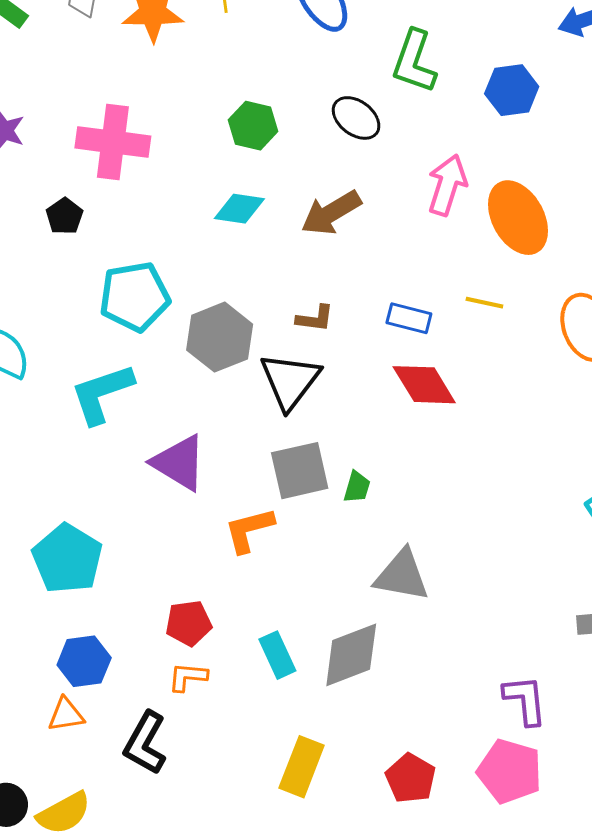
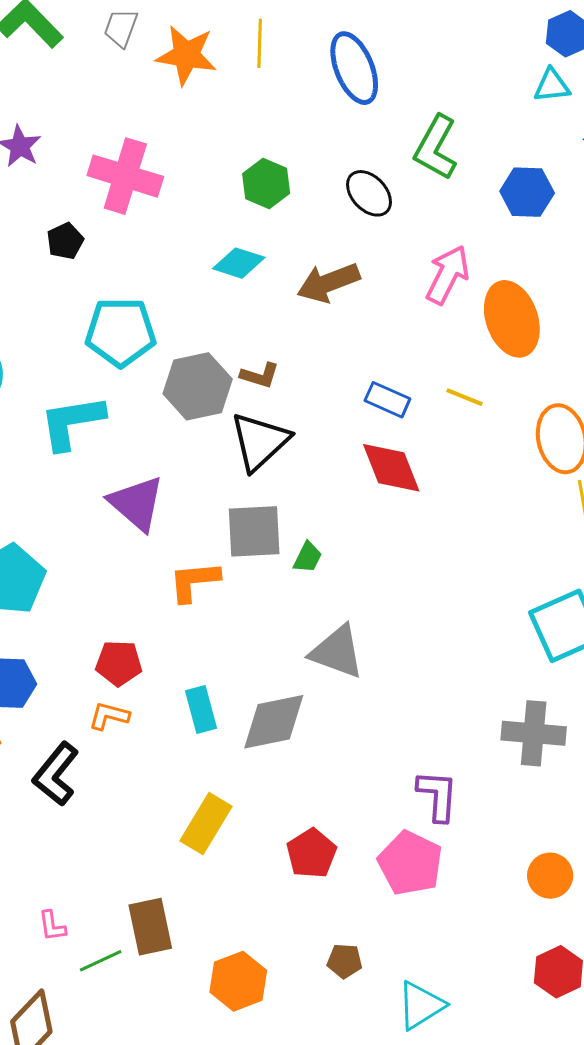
brown L-shape: (315, 318) -> (260, 375), moved

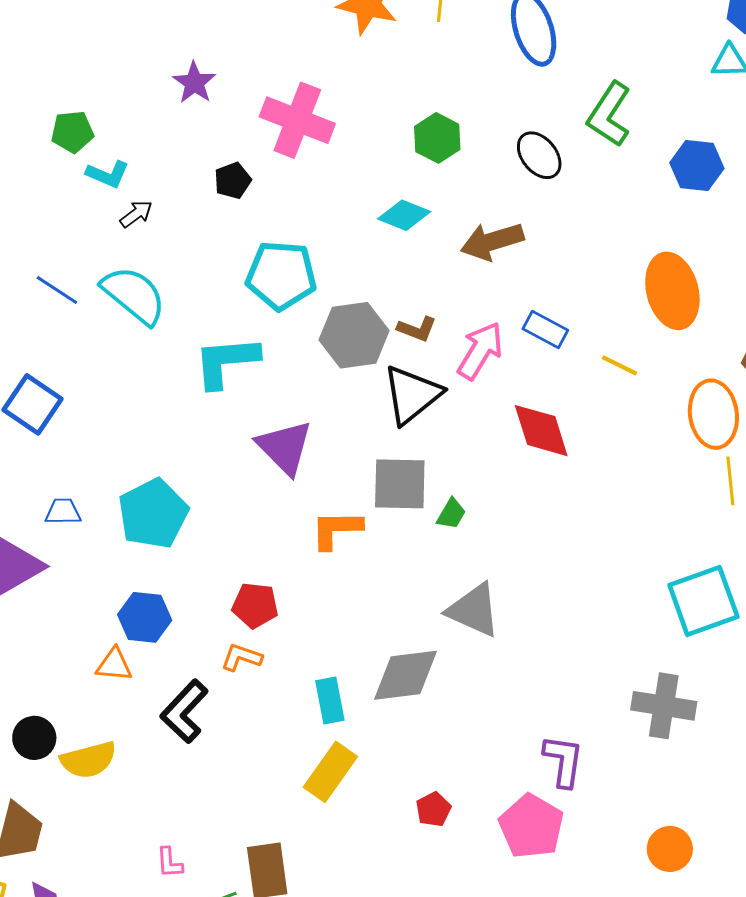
pink arrow: (448, 275) -> (480, 351), moved
blue rectangle: (387, 400) -> (545, 330), moved
cyan rectangle: (201, 709) -> (330, 701), moved
red pentagon: (311, 853) -> (433, 809), size x0.7

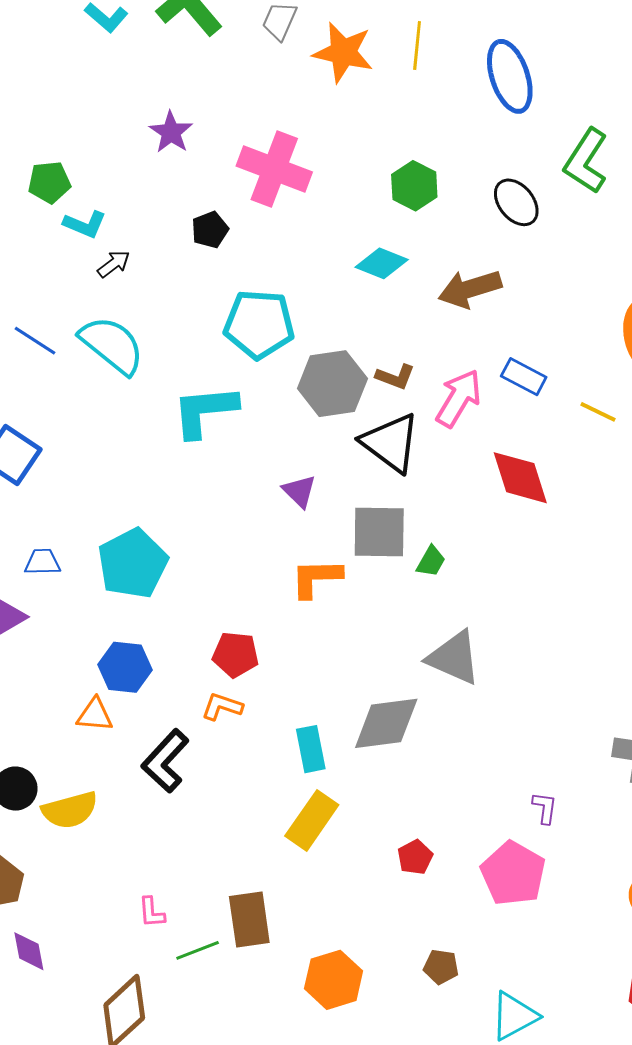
black triangle: (412, 395) -> (391, 443), turned -44
purple triangle: (285, 447) -> (299, 491), moved, size x0.6
purple L-shape: (563, 761) -> (545, 808), size x0.6

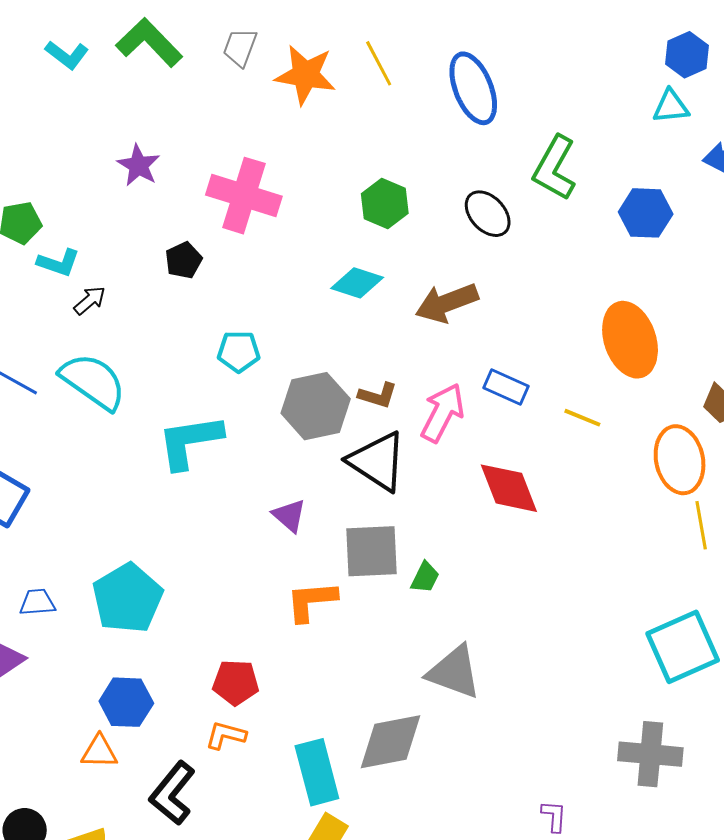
yellow line: (417, 46) -> (379, 63), turned -30
cyan pentagon: (259, 324) -> (239, 351), size x0.6
cyan rectangle: (311, 749) -> (317, 772), size x1.4

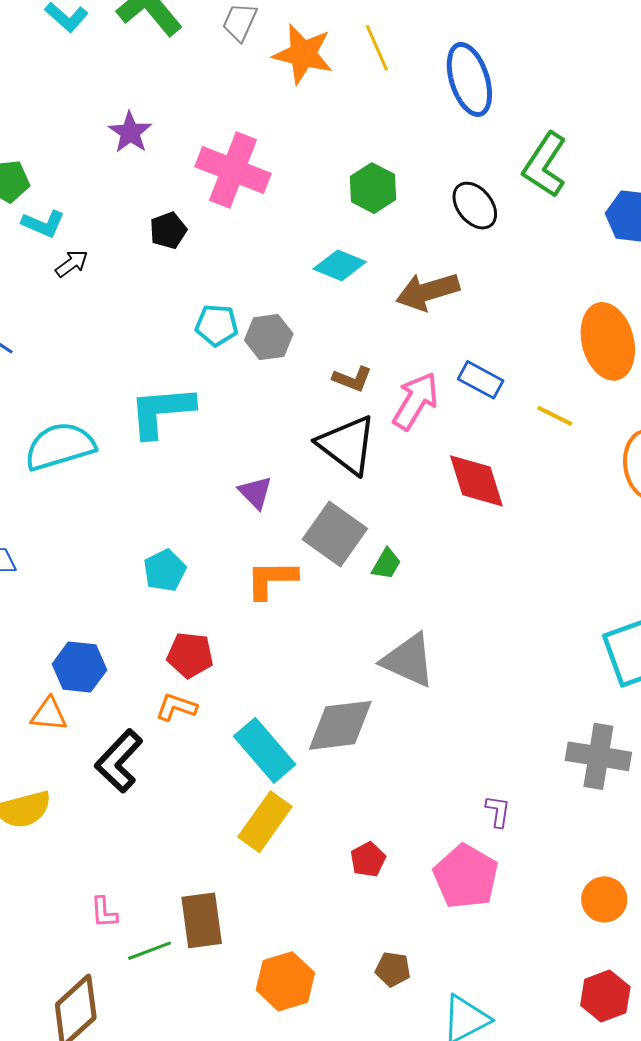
cyan semicircle: (93, 381) -> (60, 446), moved, turned -56
gray hexagon: (316, 406) -> (269, 337), moved, size x0.7
gray square: (372, 551) -> (335, 534), turned 34
cyan pentagon: (127, 598) -> (165, 570), moved, size x0.6
cyan rectangle: (317, 772) -> (265, 750), turned -30

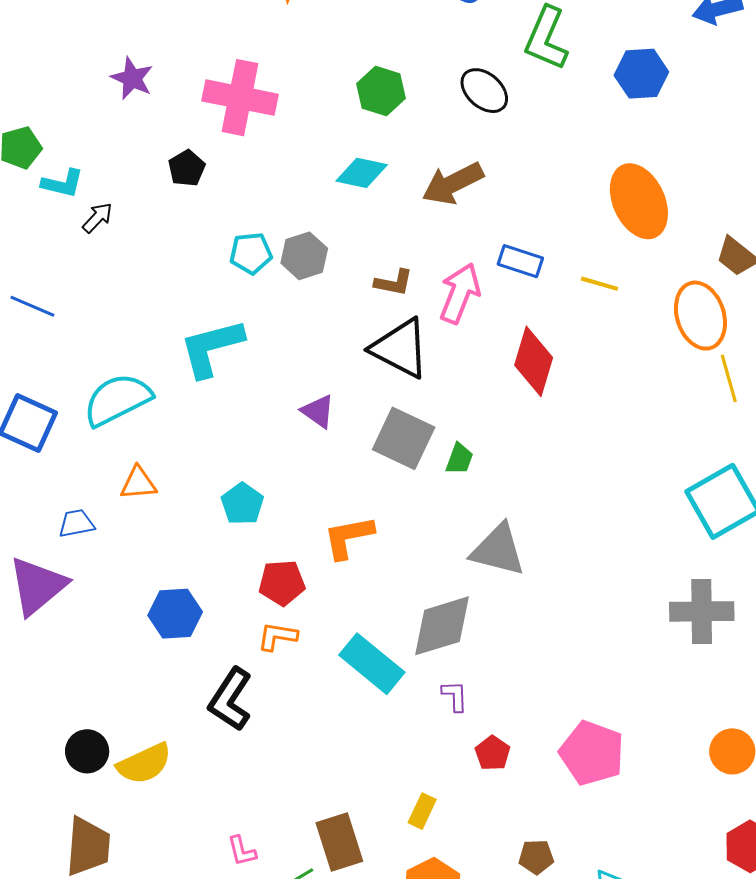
red diamond: (476, 481) -> (534, 361), turned 44
orange L-shape: (271, 579) -> (348, 537), moved
orange triangle: (49, 714) -> (138, 483), moved
purple L-shape: (498, 811) -> (455, 696), moved
yellow rectangle: (265, 822) -> (422, 811), moved, size x0.6

